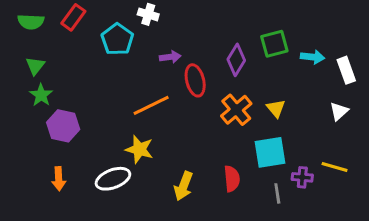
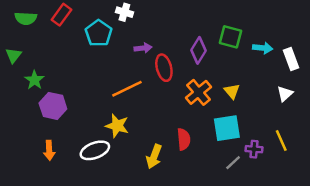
green square: (274, 44) -> (231, 37), turned 30
green triangle: (35, 66) -> (13, 55), moved
yellow line: (335, 167) -> (281, 140), turned 50
red semicircle: (232, 179) -> (184, 139), moved
gray line: (277, 193) -> (233, 163), turned 56

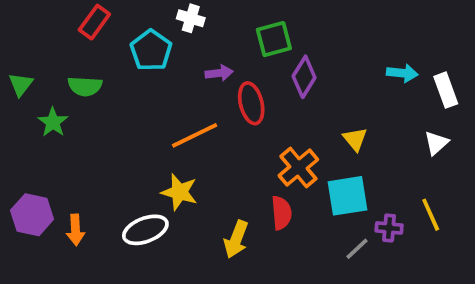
green semicircle: (26, 18) -> (85, 86), moved
green square: (231, 37) -> (274, 39), moved, turned -30
orange cross: (198, 92) -> (298, 168), moved
purple hexagon: (53, 106) -> (32, 215), moved

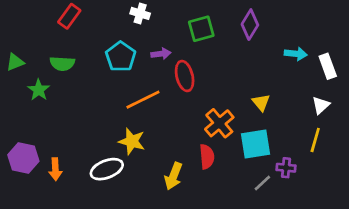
cyan pentagon: (151, 50) -> (121, 57), moved
purple diamond: (304, 77) -> (250, 25), moved
green triangle: (21, 84) -> (15, 62), turned 30
yellow line: (431, 215) -> (315, 140), moved, turned 40

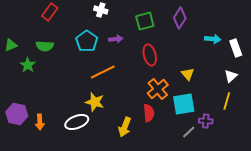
red ellipse: (185, 76) -> (150, 55), moved

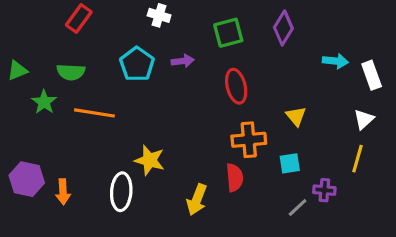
orange line: (103, 72) -> (94, 113), moved, turned 35
orange cross: (158, 89) -> (249, 140), turned 35
cyan square: (184, 104) -> (290, 163), size x0.6
white ellipse: (77, 122) -> (121, 192), turned -65

